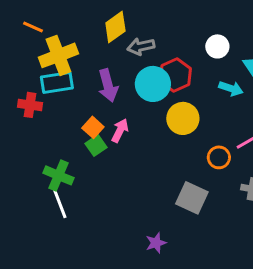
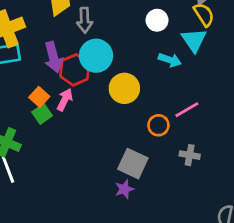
gray arrow: (141, 46) -> (85, 20), turned -80
red hexagon: (175, 75) -> (75, 70), moved
purple star: (156, 243) -> (124, 189), moved

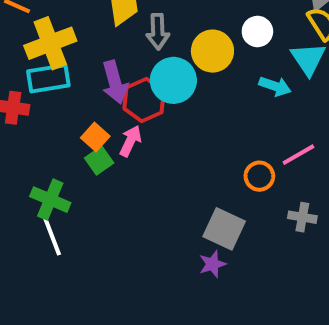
yellow circle: (124, 88) -> (212, 51), moved

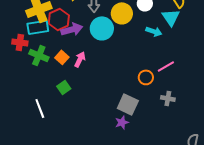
purple arrow: (115, 82) -> (72, 29), turned -90
red hexagon: (144, 100) -> (59, 19), moved
green square: (99, 160) -> (64, 87), moved
green cross: (50, 200) -> (39, 55), moved

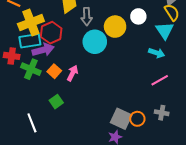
purple arrow: (72, 29) -> (43, 50), moved
cyan arrow: (154, 31) -> (157, 53), moved
orange circle: (146, 77) -> (137, 119), moved

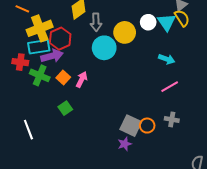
cyan triangle: (165, 31) -> (167, 22), moved
white line: (32, 123) -> (28, 130), moved

